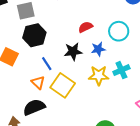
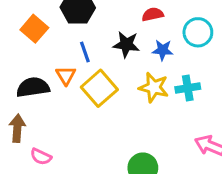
black semicircle: (34, 107) -> (33, 87), moved

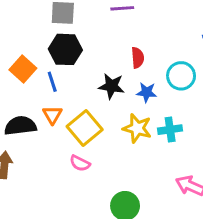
red semicircle: (153, 14) -> (138, 58), turned 96
blue line: (85, 52) -> (52, 82), moved
pink semicircle: (41, 157) -> (80, 163), moved

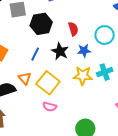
black hexagon: (65, 49) -> (41, 24), moved
blue line: (52, 82) -> (35, 54), moved, turned 56
black star: (112, 86) -> (60, 51), turned 30

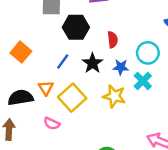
cyan cross: (105, 72) -> (143, 81), moved, turned -35
pink semicircle: (50, 107) -> (52, 123), moved

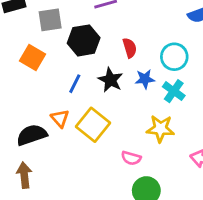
orange square: (21, 52) -> (33, 58), moved
yellow star: (114, 96) -> (160, 129), moved
pink semicircle: (52, 123) -> (131, 158), moved

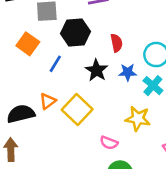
blue line: (75, 84) -> (55, 64), moved
orange triangle: (60, 118) -> (48, 101), turned 30

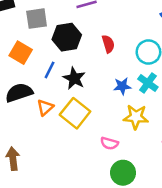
black star: (97, 70) -> (74, 78), moved
blue star: (128, 72) -> (122, 86), moved
black semicircle: (21, 114) -> (19, 93), moved

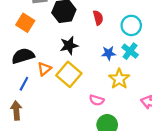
blue line: (49, 70) -> (24, 84), moved
black star: (74, 78) -> (69, 45), turned 30
yellow star: (136, 117) -> (119, 79), turned 30

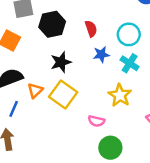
blue star: (109, 53) -> (101, 54), moved

